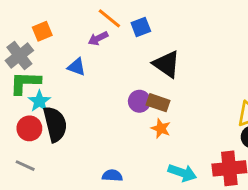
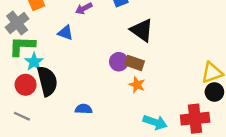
blue semicircle: (112, 176) -> (84, 109), moved

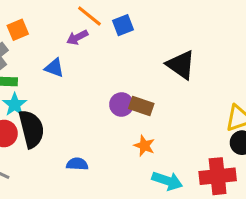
black triangle: (142, 30) -> (181, 65), moved
orange star: (137, 85) -> (144, 146), moved

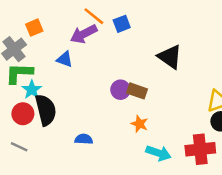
purple arrow: (77, 37) -> (84, 34), size x1.5

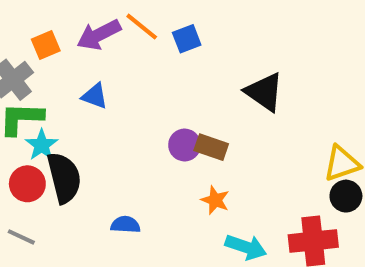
purple arrow: (84, 34) -> (99, 35), moved

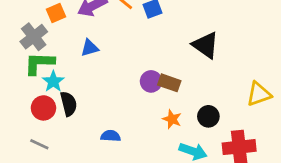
blue triangle: (95, 96) -> (90, 48), turned -36
black semicircle: (64, 178) -> (69, 104), size x0.7
black circle: (346, 196) -> (208, 116), moved

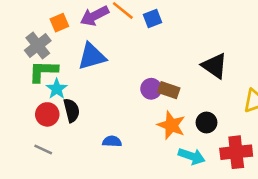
black triangle: (206, 45) -> (215, 66), moved
blue triangle: (90, 48) -> (92, 56), size x1.6
orange star: (172, 119) -> (171, 125), size x1.5

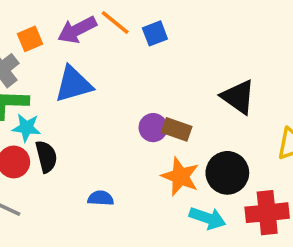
cyan star: (57, 89) -> (26, 128), turned -30
black circle: (206, 122) -> (227, 173), size x1.5

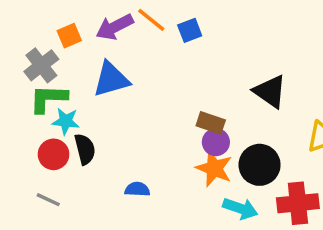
purple circle: (153, 128) -> (216, 142), moved

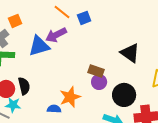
purple arrow: (115, 27) -> (56, 35), moved
cyan star: (66, 121) -> (13, 105), moved
orange star: (214, 168) -> (70, 97), moved, turned 30

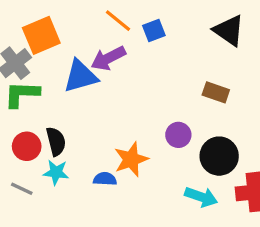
orange square: (15, 21) -> (41, 35), size x1.6
black triangle: (130, 53) -> (229, 30), moved
brown rectangle: (96, 71) -> (216, 92), moved
cyan star: (13, 105) -> (56, 172), moved

